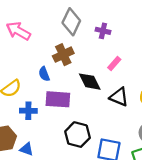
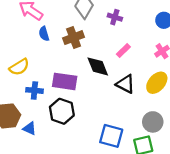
blue semicircle: (44, 74) -> (44, 34), moved
black hexagon: (78, 135) -> (62, 111), moved

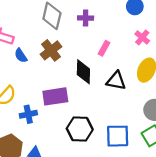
black diamond: (98, 66) -> (83, 72), turned 40
black hexagon: (62, 111) -> (80, 129), moved

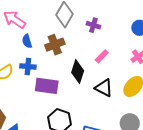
blue cross: (28, 114) -> (28, 66), moved

